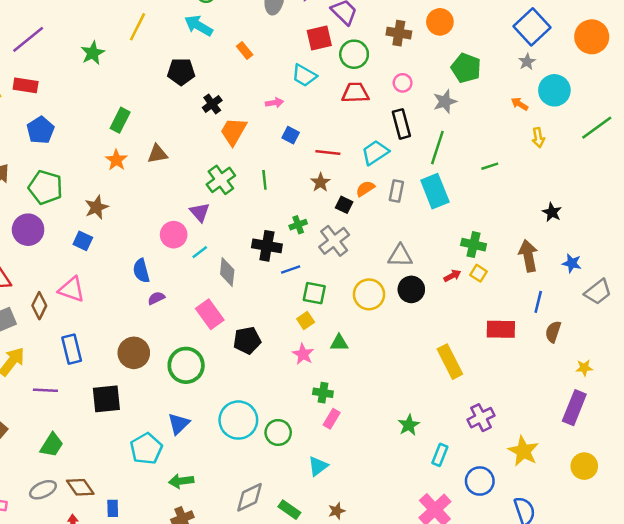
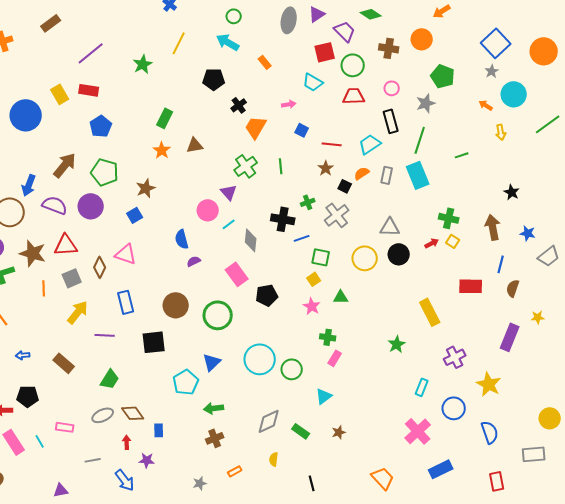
blue square: (83, 241) -> (135, 215), turned 35
purple rectangle: (574, 408) -> (510, 337), moved
green star: (409, 425) -> (397, 344), moved
yellow circle: (584, 466) -> (550, 418), moved

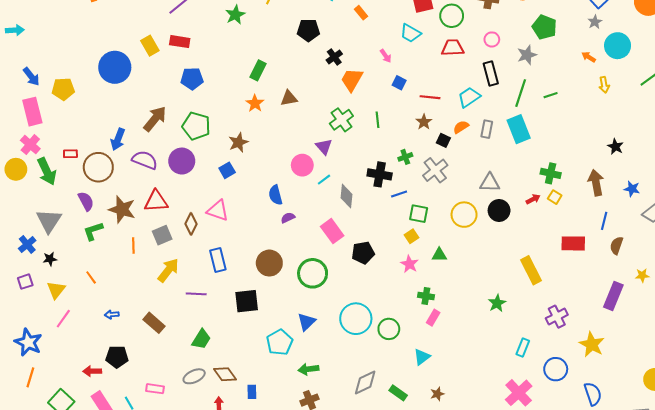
pink arrow: (289, 104) -> (386, 56), turned 64
blue pentagon: (101, 126) -> (192, 79), turned 30
green line: (462, 155) -> (551, 95), moved

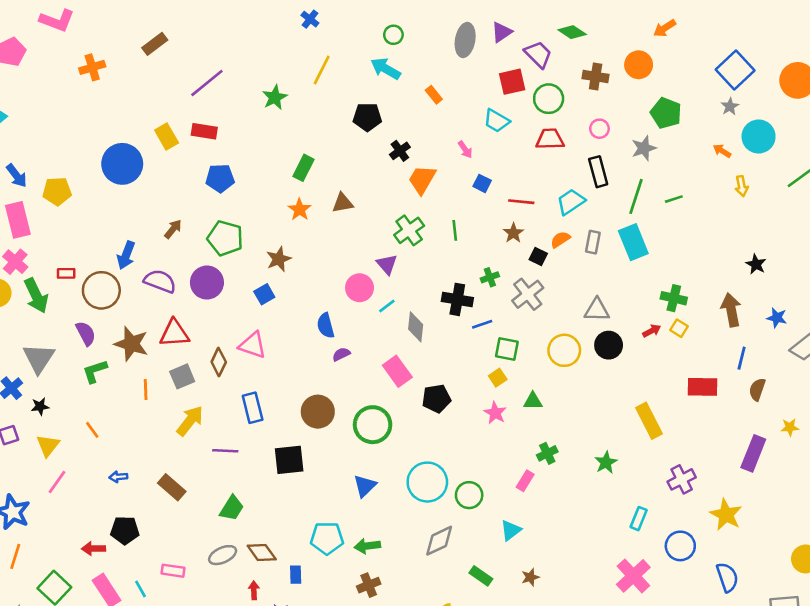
brown arrow: (155, 119) -> (173, 229), size x0.6
green cross: (426, 296) -> (547, 453), moved, turned -35
cyan pentagon: (280, 342) -> (327, 538), moved, turned 30
gray diamond: (365, 383) -> (439, 541), moved

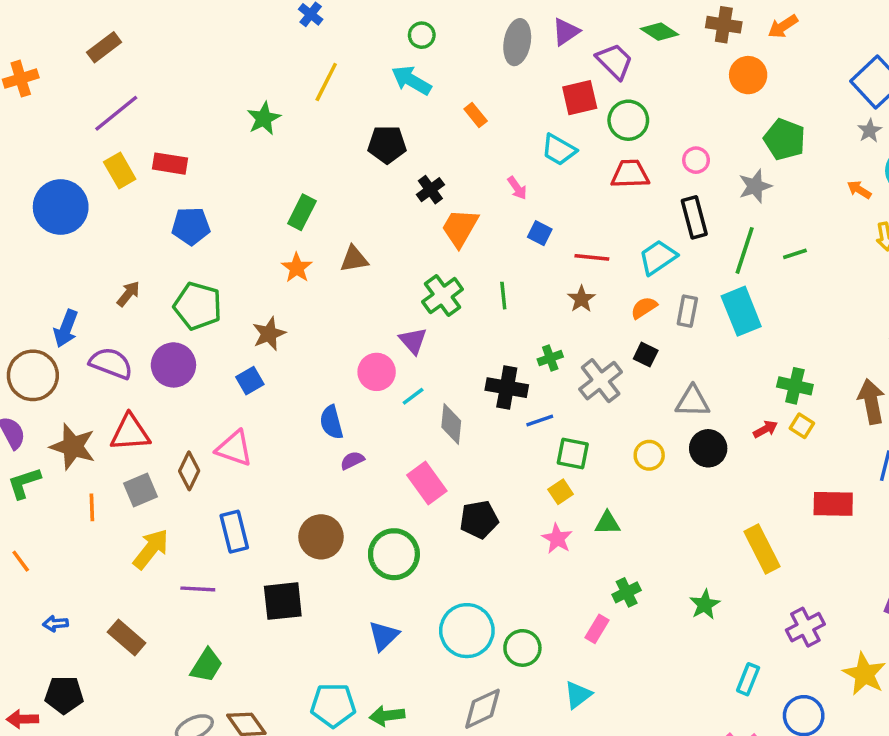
brown cross: (596, 76) -> (724, 25), moved
purple line: (207, 83) -> (116, 113), moved
black square: (538, 256) -> (646, 355), moved
yellow circle: (564, 350) -> (649, 455), size x0.7

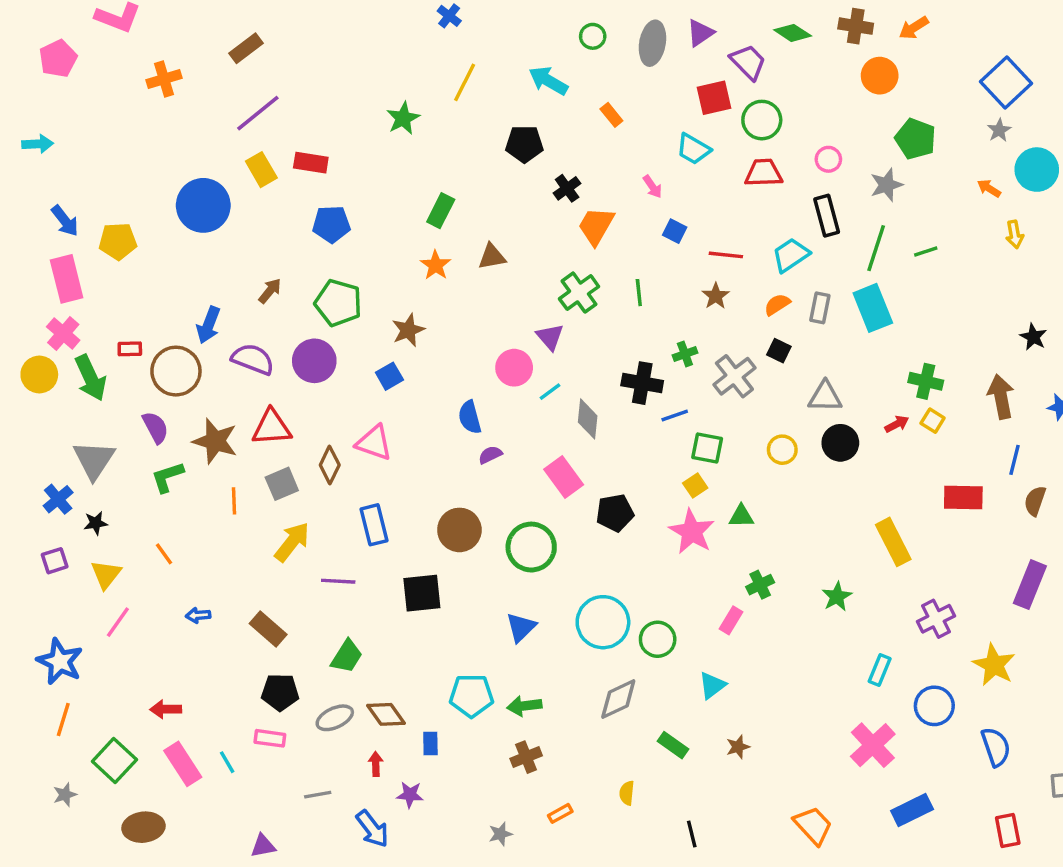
green circle: (422, 35) -> (593, 36), moved
pink star: (557, 539) -> (692, 532), size x1.5
black pentagon: (64, 695) -> (280, 692), moved

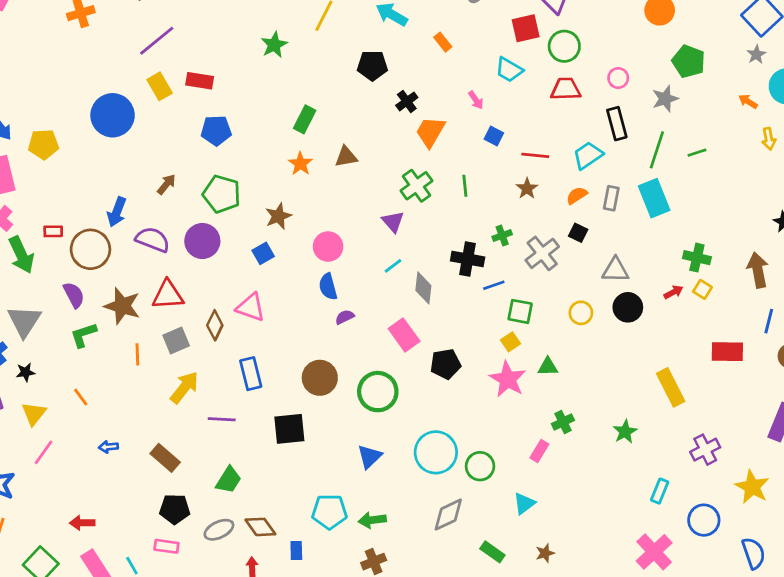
pink circle: (514, 368) -> (328, 247), moved

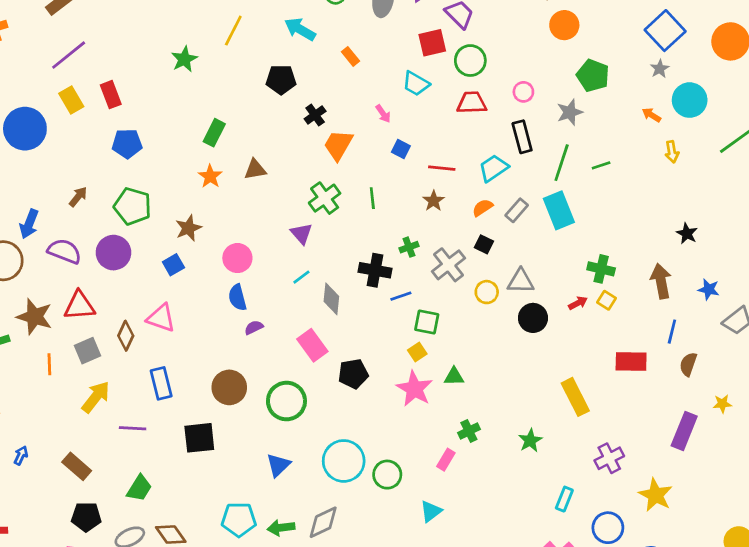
red rectangle: (200, 81) -> (111, 95), turned 60
gray rectangle: (611, 198) -> (517, 210), turned 30
yellow circle: (581, 313) -> (487, 292), moved
blue arrow: (108, 447) -> (21, 456), turned 120
gray diamond: (448, 515) -> (323, 522), moved

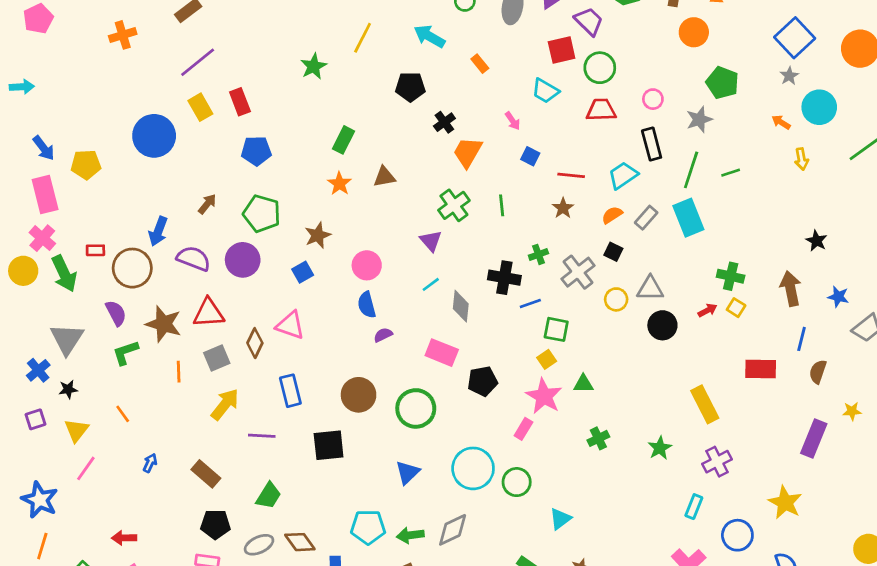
pink rectangle: (312, 345) -> (442, 353), turned -32
purple cross: (609, 458) -> (717, 462), moved
pink rectangle: (446, 460) -> (523, 429), moved

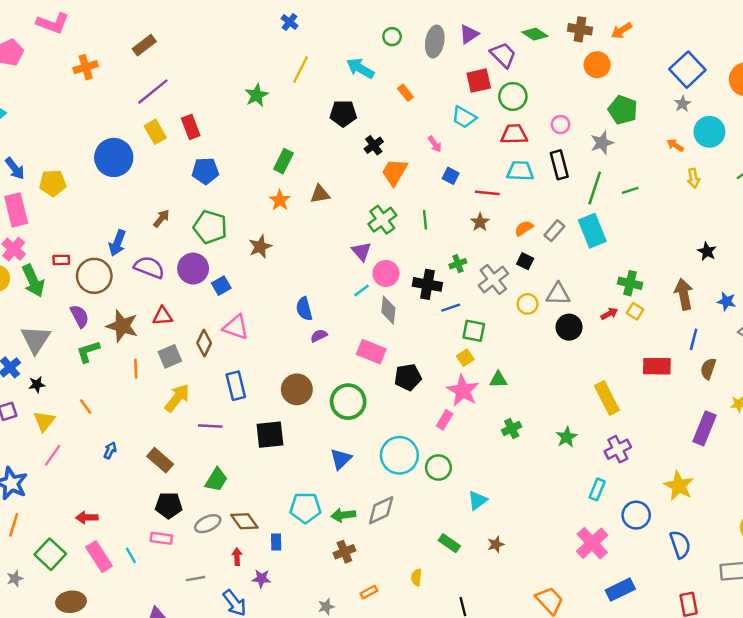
cyan trapezoid: (623, 175) -> (520, 171), moved, turned 36
pink circle: (367, 265) -> (386, 273), moved
blue square: (303, 272) -> (221, 286), moved
red triangle: (209, 313) -> (163, 316), size x0.7

